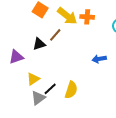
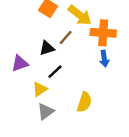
orange cross: (87, 17) -> (103, 33), moved, size x1.5
blue arrow: (99, 59) -> (104, 59), moved, turned -88
black line: (50, 89) -> (55, 72), moved

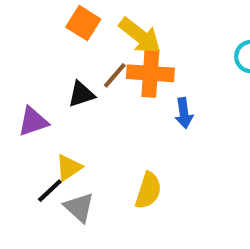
orange cross: (103, 33) -> (150, 73), moved
black line: (55, 72) -> (50, 191), moved
gray triangle: (46, 111) -> (79, 207), turned -42

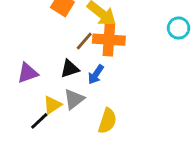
black triangle: (81, 94) -> (70, 69), moved
blue arrow: (184, 113) -> (96, 74), moved, turned 42
gray triangle: (79, 207) -> (74, 99), moved, turned 40

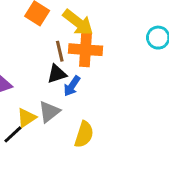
brown line: (84, 41) -> (60, 51), turned -54
black triangle: (70, 69) -> (57, 74), moved

